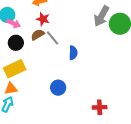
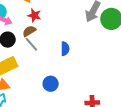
gray line: (52, 38) -> (31, 44), moved

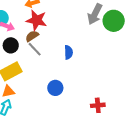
red star: (34, 15) -> (37, 20), size x1.5

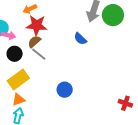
blue semicircle: (69, 52) -> (80, 39), moved, turned 144
red cross: (98, 105) -> (125, 103), moved, turned 32

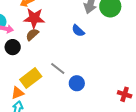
gray line: (39, 54) -> (58, 69), moved
yellow rectangle: (18, 80) -> (31, 78), moved
blue circle: (65, 90) -> (77, 83), moved

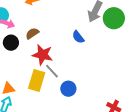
red star: (34, 18) -> (43, 55), moved
yellow rectangle: (31, 78) -> (37, 81), moved, turned -45

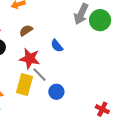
brown semicircle: (32, 33) -> (26, 31), moved
blue semicircle: (78, 37) -> (57, 46), moved

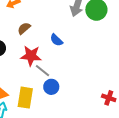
yellow rectangle: (24, 84) -> (25, 98), moved
blue circle: (56, 92) -> (51, 87), moved

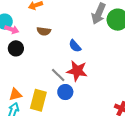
brown semicircle: (24, 28) -> (44, 31), turned -136
red star: (31, 56) -> (77, 71), moved

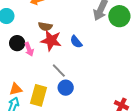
pink arrow: (12, 29) -> (29, 49), moved, turned 48
red star: (77, 71) -> (51, 40), moved

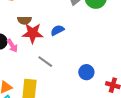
blue semicircle: (76, 42) -> (57, 30), turned 112
blue circle: (66, 88) -> (86, 72), moved

